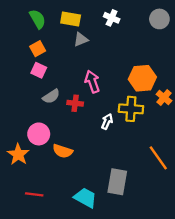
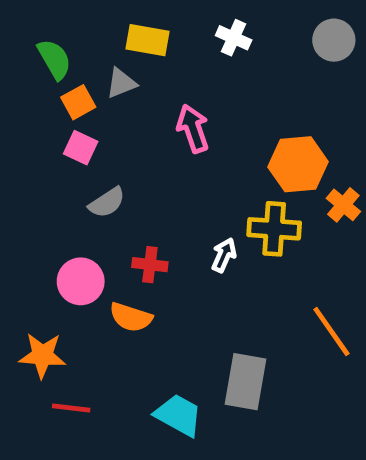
green semicircle: (38, 19) -> (54, 59), moved
gray triangle: (81, 39) -> (121, 83), moved
pink arrow: (92, 82) -> (193, 128), moved
red cross: (75, 103) -> (150, 265), moved
orange star: (18, 154) -> (42, 355), moved, turned -30

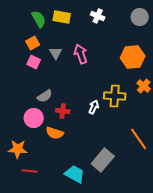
green semicircle: (54, 59) -> (39, 19), moved
gray triangle: (121, 83) -> (56, 53), moved, turned -40
orange hexagon: (298, 164) -> (133, 57), moved
gray semicircle: (107, 203) -> (45, 96), moved
gray rectangle: (245, 382) -> (103, 160), turned 30

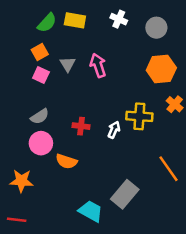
gray circle: (140, 17) -> (156, 28), moved
green semicircle: (39, 19) -> (47, 23), turned 72
gray semicircle: (45, 96) -> (40, 116), moved
red cross: (63, 111) -> (81, 126), moved
red line: (30, 171) -> (17, 220), moved

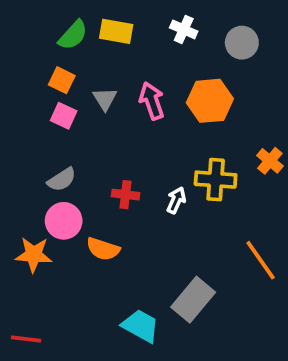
orange square: (40, 52) -> (62, 80), turned -35
orange hexagon: (161, 69) -> (210, 101), moved
orange star: (21, 181) -> (34, 255), moved

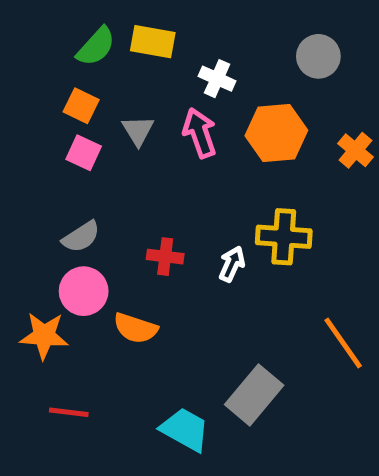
white cross: (184, 29) -> (217, 79), moved
orange cross: (270, 161) -> (355, 150), moved
red line: (26, 339) -> (69, 412), moved

